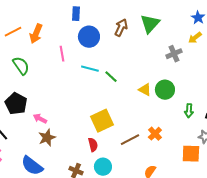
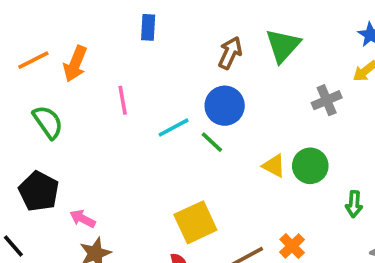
blue circle: (89, 37) -> (225, 106), moved
cyan line: (90, 69) -> (174, 128), turned -42

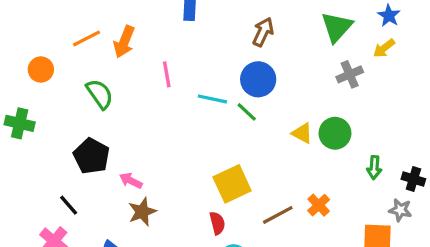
green triangle: (283, 46) -> (337, 27), moved
cyan line: (174, 128) -> (212, 99), turned 40

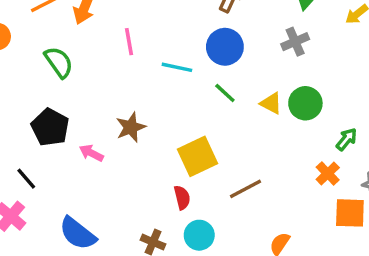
gray cross: (350, 74) -> (295, 42), moved
green line: (247, 112) -> (225, 93), moved
green arrow: (374, 168) -> (347, 139), turned -145
orange cross: (319, 205) -> (328, 174), moved
brown star: (142, 212) -> (131, 127), moved

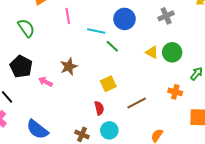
green line: (225, 93) -> (112, 46), moved
yellow square: (198, 156) -> (108, 84), size x0.7
orange cross: (328, 174) -> (175, 92), moved, turned -32

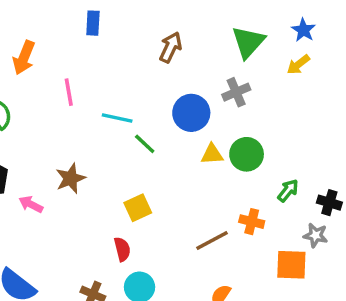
blue circle: (125, 19) -> (191, 113), moved
yellow triangle: (152, 52) -> (212, 154), turned -32
brown line: (137, 103) -> (212, 241), moved

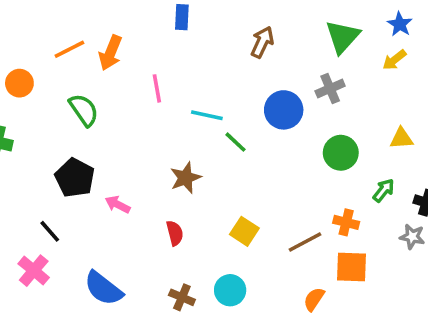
yellow triangle: (212, 154) -> (401, 138), moved
brown star: (70, 178) -> (185, 178), moved
yellow square: (138, 208) -> (244, 231), moved, turned -32
red semicircle: (122, 249) -> (175, 233), moved
orange square: (291, 265) -> (351, 267), moved

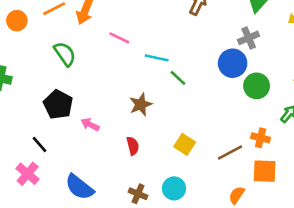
orange circle: (19, 83) -> (17, 21), moved
pink line: (157, 88) -> (119, 38), turned -54
blue circle: (284, 110) -> (233, 63), moved

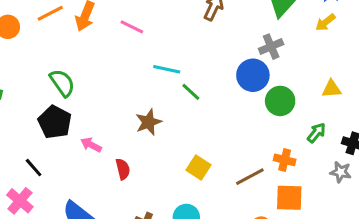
pink line: (119, 38) -> (132, 27), moved
green semicircle: (65, 54) -> (62, 83), moved
red semicircle: (133, 146) -> (123, 169), moved

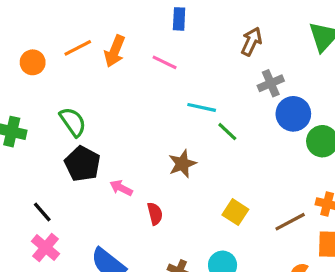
gray cross: (271, 47) -> (271, 83), moved
green semicircle: (62, 83) -> (73, 122), moved
black line: (34, 168) -> (42, 212), moved

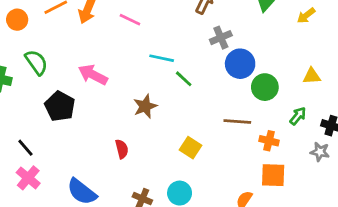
green semicircle: (73, 122) -> (36, 62), moved
pink arrow: (121, 188) -> (93, 75), moved, size x1.5
brown line: (290, 222) -> (237, 121), moved, turned 32

